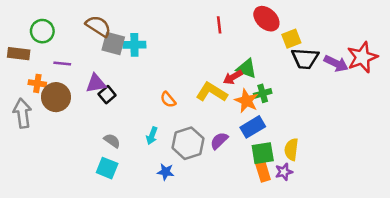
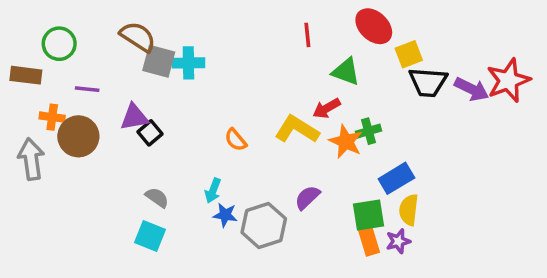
green triangle: (246, 68) -> (346, 72), moved
blue rectangle: (253, 127) -> (396, 178), moved
gray hexagon: (188, 143) -> (264, 225), moved
blue star: (166, 172) -> (225, 215), moved

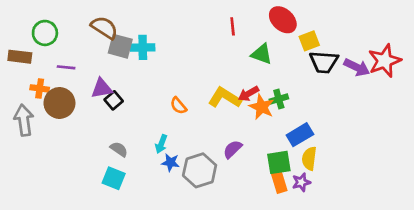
red arrow: (327, 108) -> (248, 94), moved

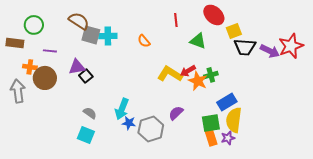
orange semicircle: (178, 106) -> (144, 41), moved
cyan arrow: (161, 144) -> (122, 109), size x1.5
yellow semicircle: (309, 158) -> (234, 120), size x1.4

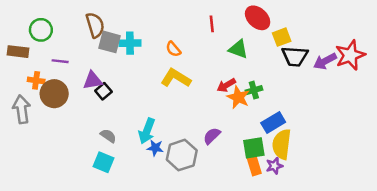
brown semicircle: (79, 21) -> (95, 25), turned 40
purple arrow: (270, 51) -> (325, 61), turned 126
yellow L-shape: (170, 74) -> (176, 78), moved

